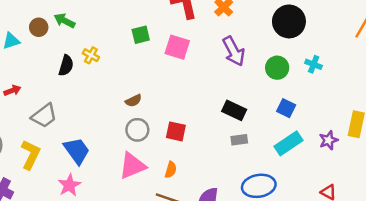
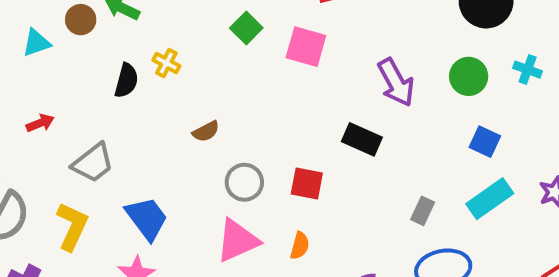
green square: (141, 35) -> (246, 28), turned -30
purple arrow: (234, 51) -> (396, 82), moved
brown semicircle: (133, 101) -> (206, 131), moved
black rectangle: (234, 110) -> (362, 139), moved
gray rectangle: (239, 140) -> (423, 211), moved, turned -56

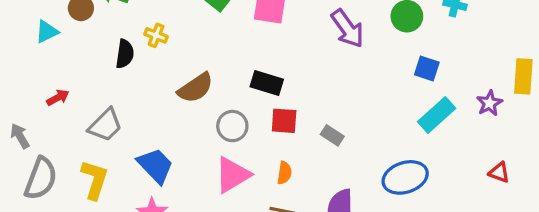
brown semicircle: (206, 131) -> (196, 88), size x1.6
black rectangle: (362, 139) -> (267, 83), moved
gray rectangle: (423, 211) -> (332, 135), moved, turned -75

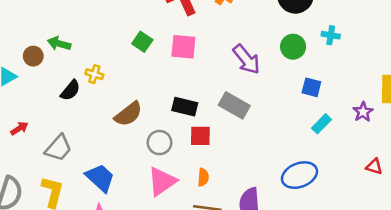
black semicircle: (125, 54) -> (70, 90), turned 35
cyan rectangle: (437, 115) -> (321, 124), size x0.7
gray rectangle: (332, 135) -> (234, 105), moved, size x1.6

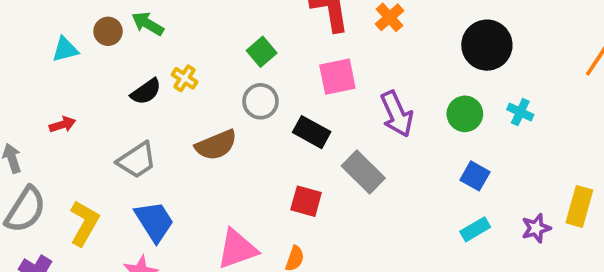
pink square: (183, 47) -> (337, 77), moved, turned -32
black rectangle: (185, 107) -> (312, 132), moved
gray circle: (159, 143) -> (261, 101), moved
gray trapezoid: (58, 148) -> (137, 160), moved

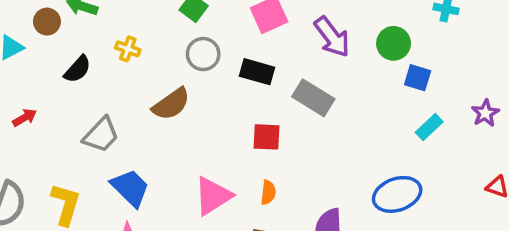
black semicircle: (146, 92) -> (77, 69), moved
green circle: (465, 114) -> (394, 43), moved

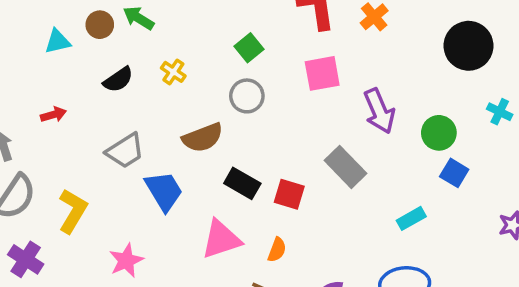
black rectangle: (257, 72) -> (242, 183), moved
cyan rectangle: (429, 127) -> (411, 218), moved
blue trapezoid: (130, 188) -> (164, 191), moved

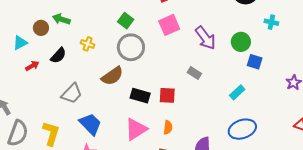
gray circle: (247, 96) -> (131, 47), size x1.4
red arrow: (54, 115) -> (32, 66), moved
gray rectangle: (346, 167) -> (194, 73), size x0.6
blue trapezoid: (164, 191) -> (90, 124), moved

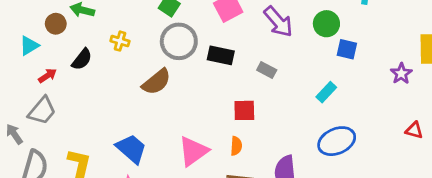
gray trapezoid: (72, 94) -> (42, 111), moved
red square: (167, 95) -> (244, 110), moved
black rectangle: (140, 96) -> (221, 55), moved

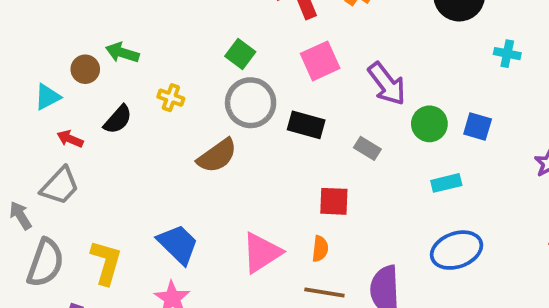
green circle: (326, 24) -> (429, 124), moved
red arrow: (47, 76) -> (70, 139), turned -126
cyan rectangle: (326, 92) -> (446, 183), turned 30

